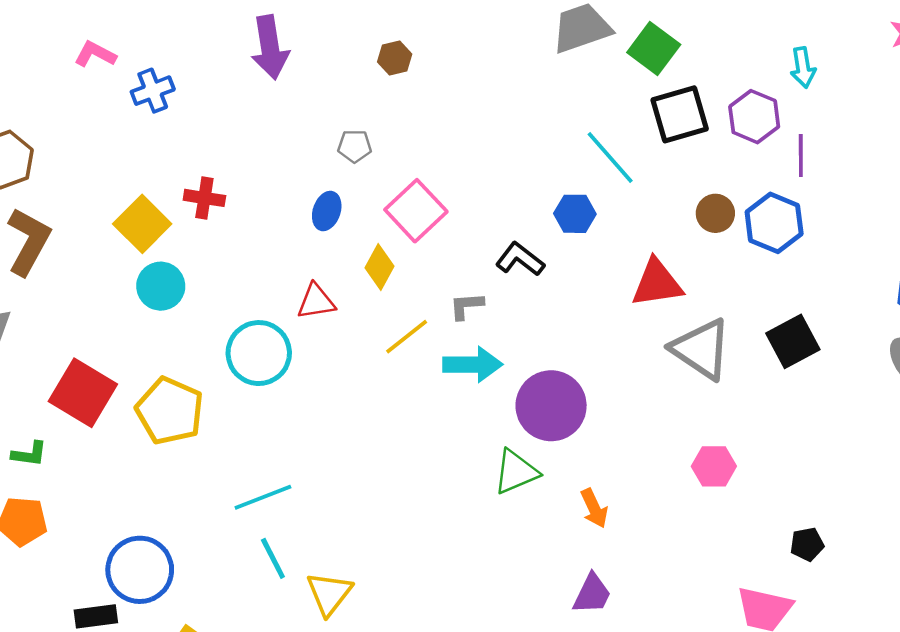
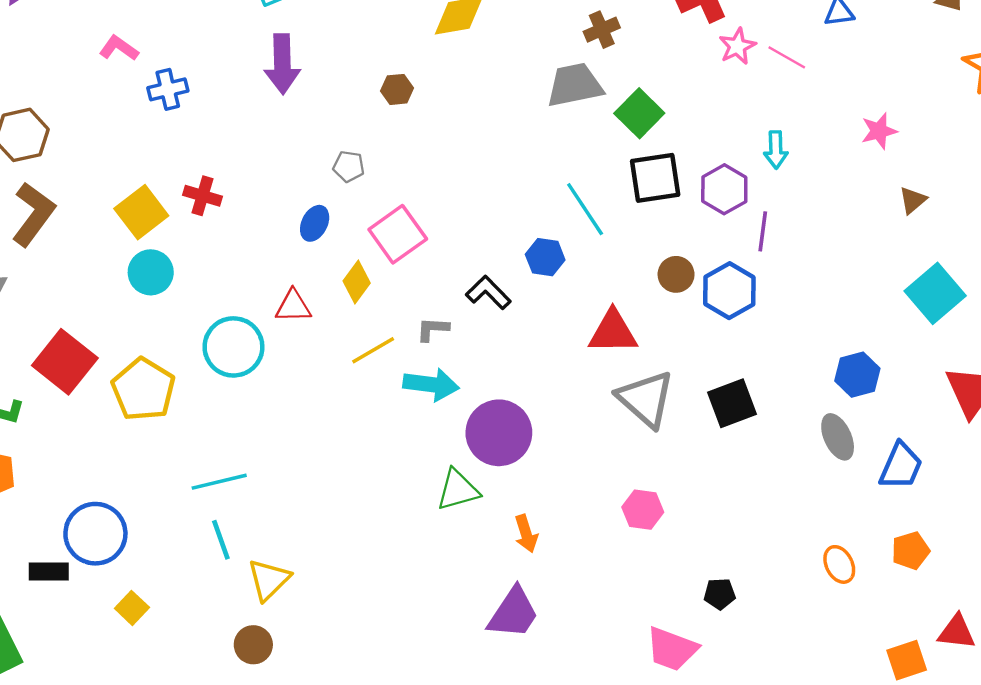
purple trapezoid: (592, 594) -> (513, 613), size x1.4

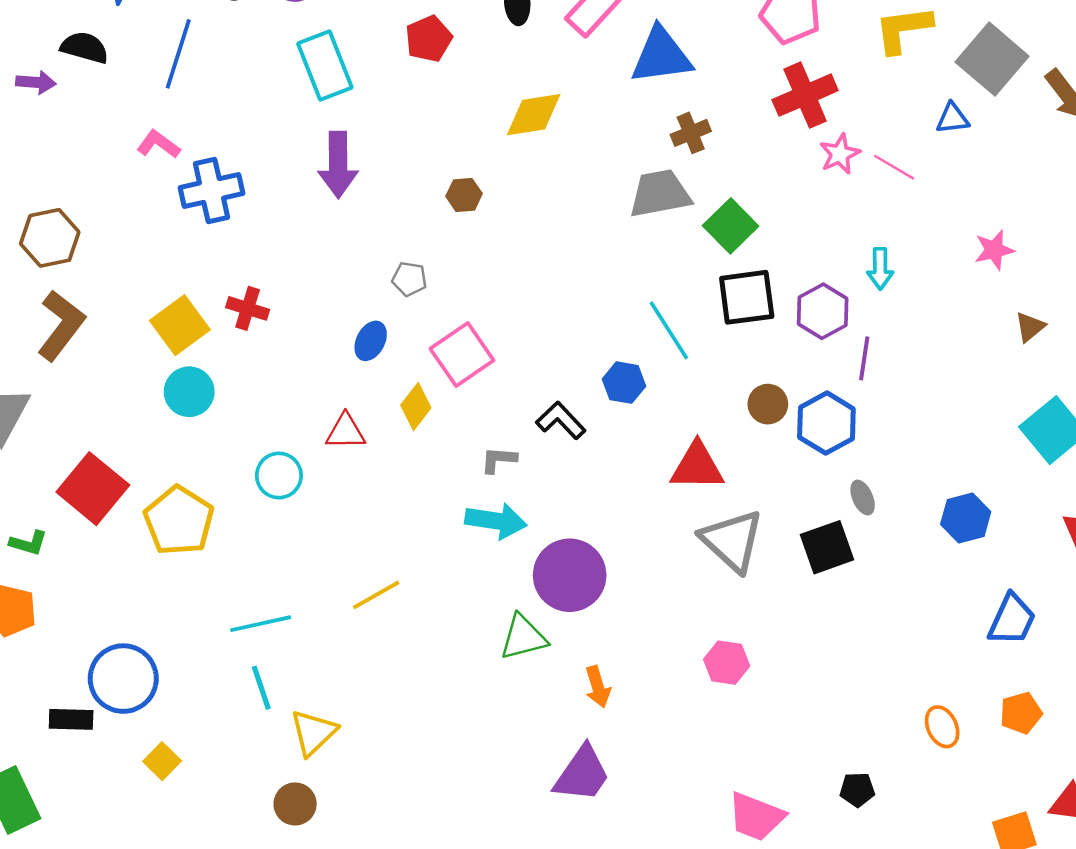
blue cross: (168, 89) -> (212, 190), size x1.4
cyan circle: (233, 347) -> (279, 475), size x0.7
yellow line: (373, 350) -> (376, 595), moved
gray ellipse: (838, 437) -> (863, 498), moved, size x0.7
black pentagon: (720, 594) -> (857, 790), moved

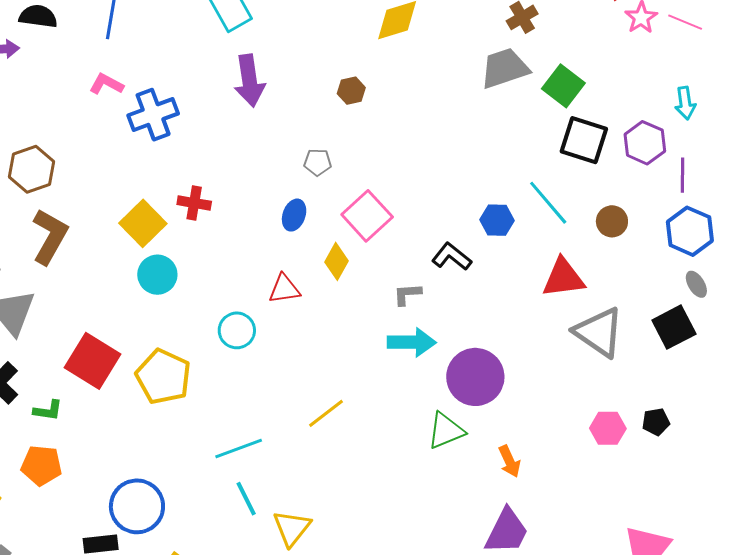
black square: (747, 297) -> (584, 140), turned 33
cyan line: (669, 330) -> (548, 203), moved
blue hexagon: (826, 423) -> (690, 231), moved
black pentagon: (857, 790) -> (656, 422), moved

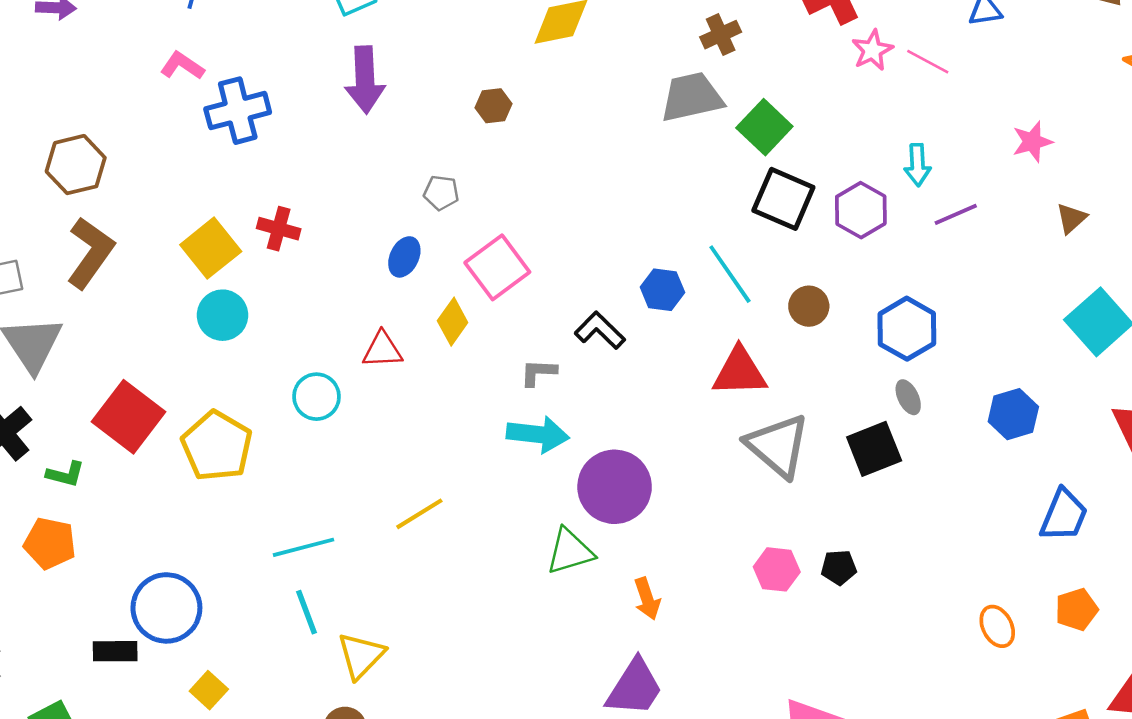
purple line: (682, 175) -> (956, 214), moved, turned 60

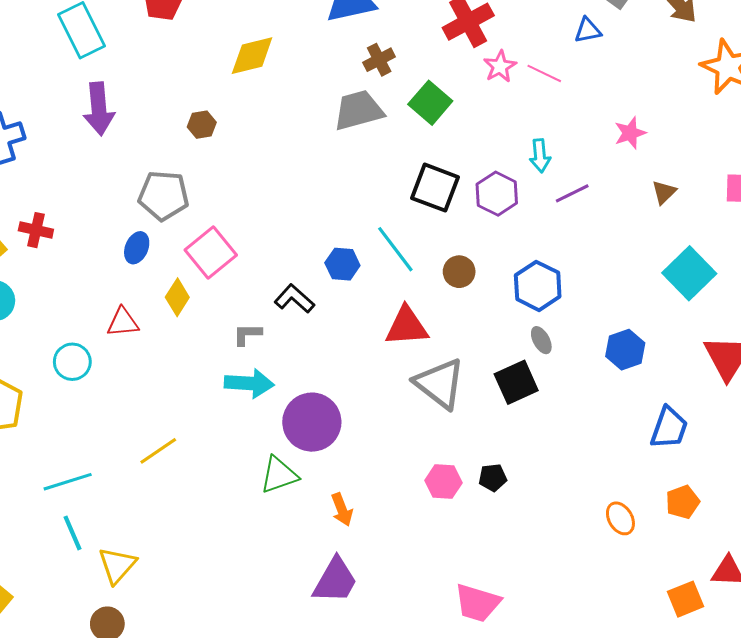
green square: (764, 127) -> (430, 103), moved
gray pentagon: (441, 193) -> (164, 195), size x1.8

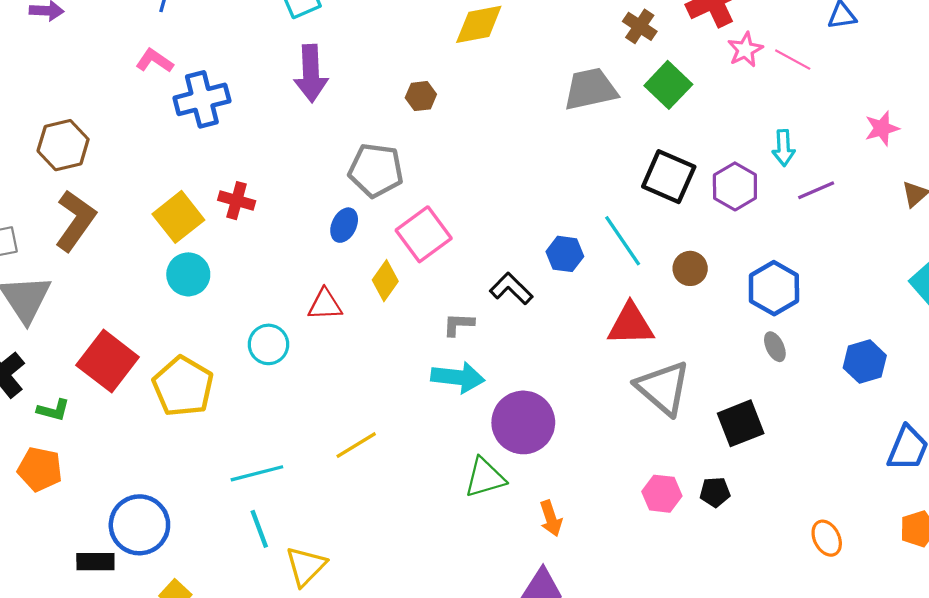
brown cross: (379, 60) -> (640, 26), moved, turned -32
black square: (516, 382) -> (741, 423), moved
orange ellipse: (620, 518) -> (827, 538), moved

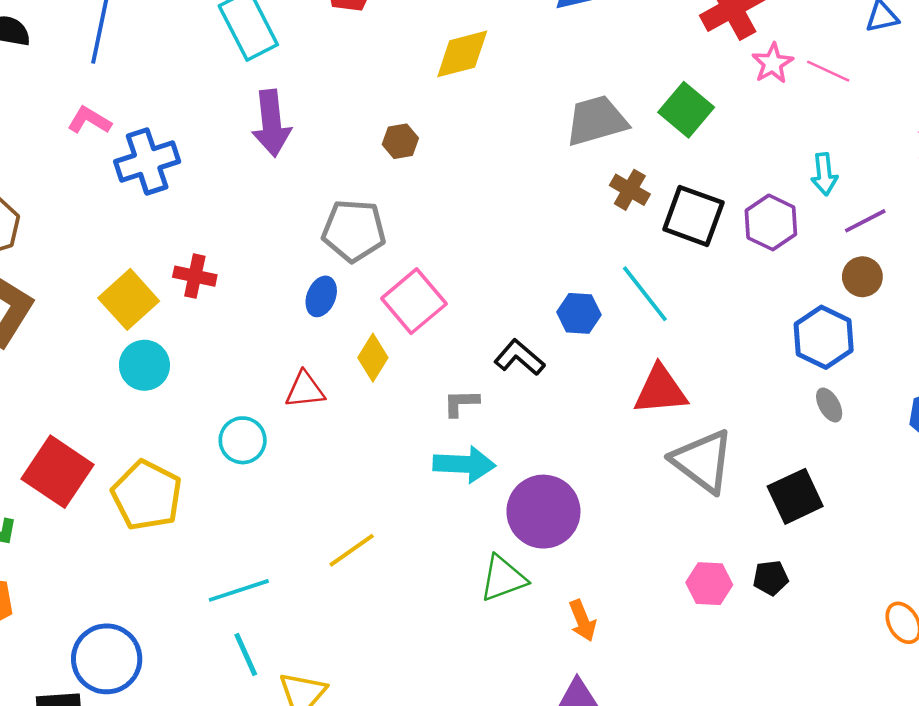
brown cross: (640, 26) -> (630, 190), moved
brown circle: (690, 268) -> (862, 277), moved

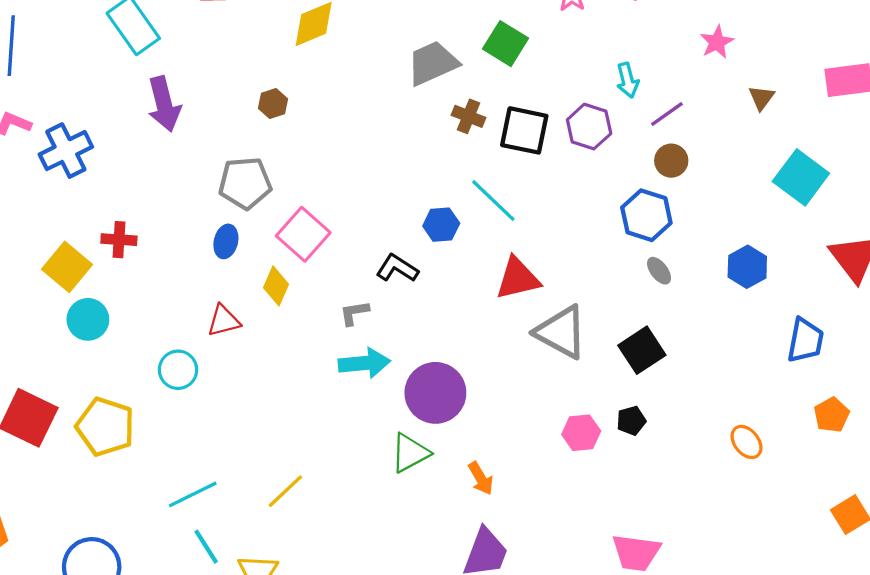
yellow line: (352, 550) -> (285, 491), moved

